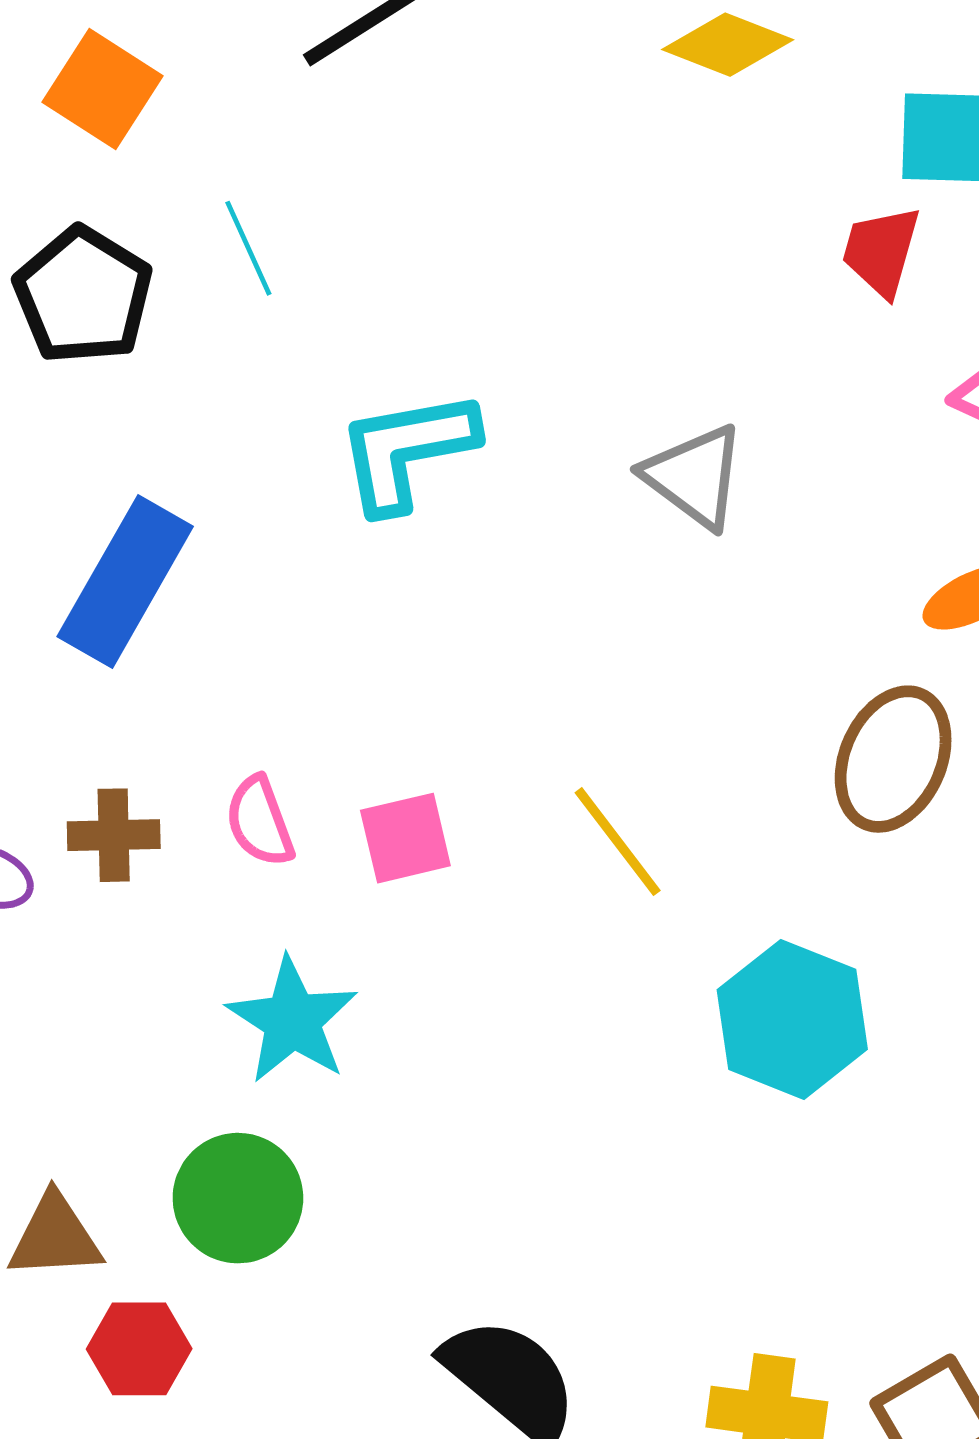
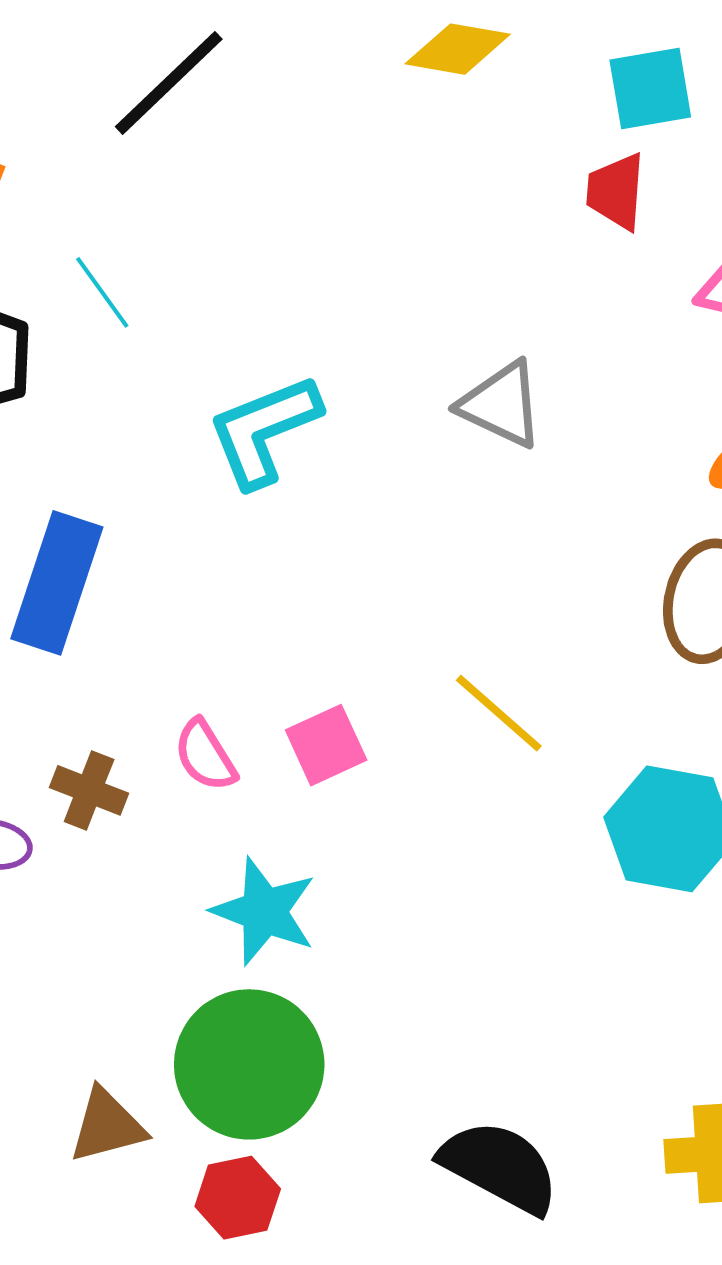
brown cross: (114, 835) -> (89, 790), turned 34
green circle: (238, 1198) -> (249, 1064), size x1.4
red hexagon: (139, 1349) -> (238, 1198), moved

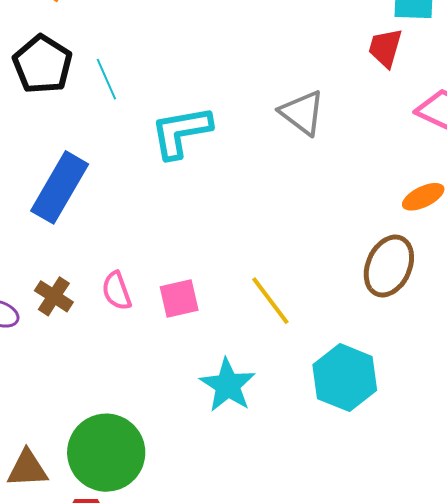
cyan line: (102, 292) -> (106, 79), moved
gray triangle: (501, 405) -> (302, 113), moved
cyan star: (264, 911) -> (228, 385), moved

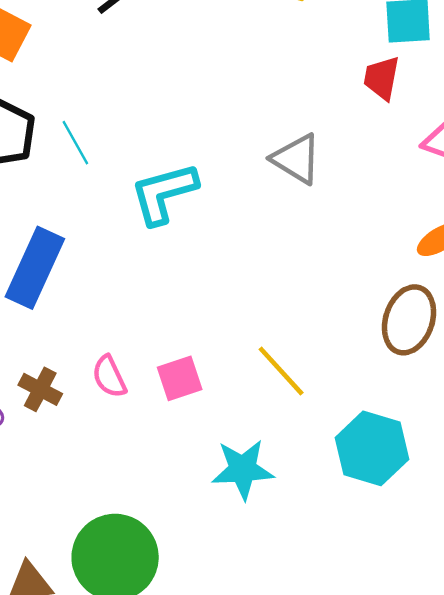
cyan star: (228, 385) -> (243, 469), turned -30

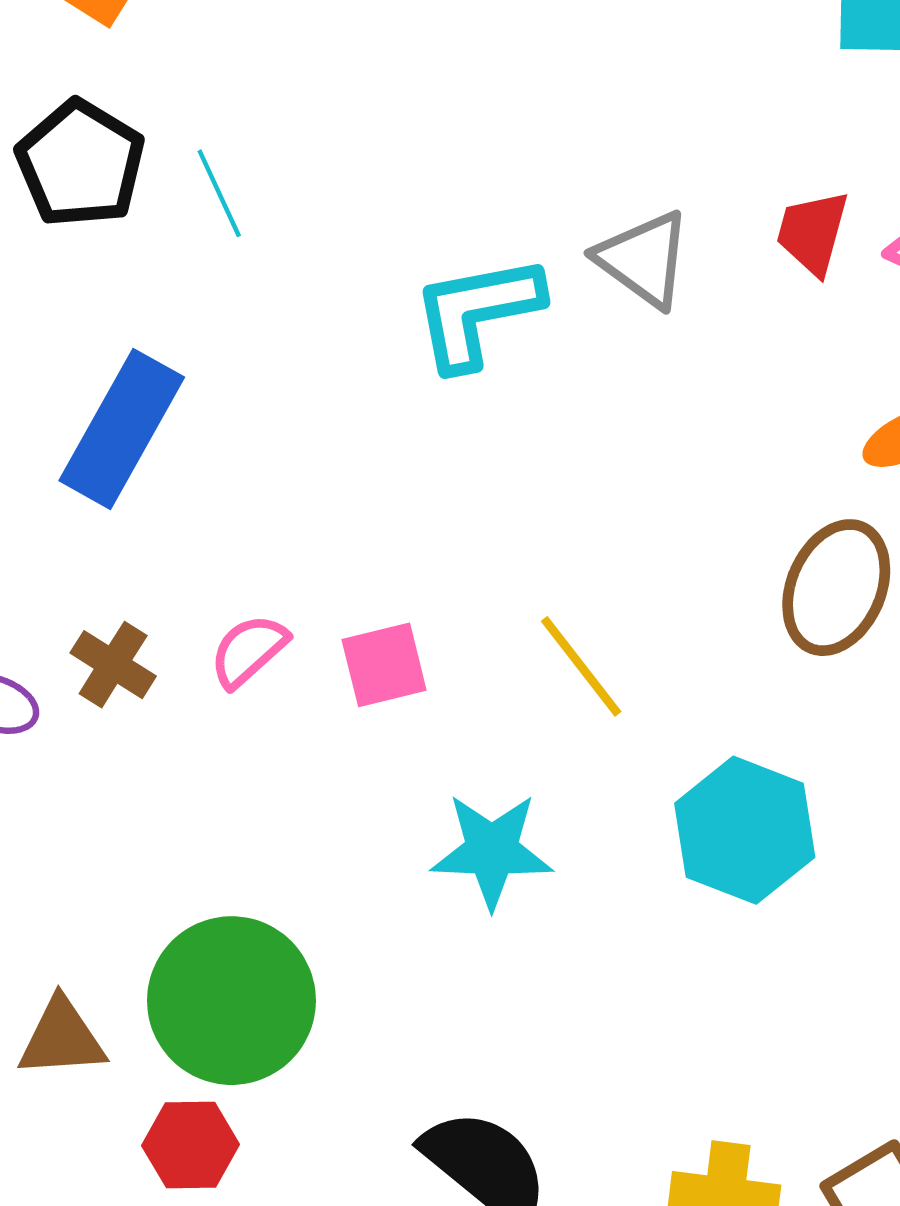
red trapezoid: (382, 78) -> (812, 233), moved
cyan L-shape: (164, 193) -> (477, 312), moved
pink semicircle: (109, 377) -> (249, 651), turned 69

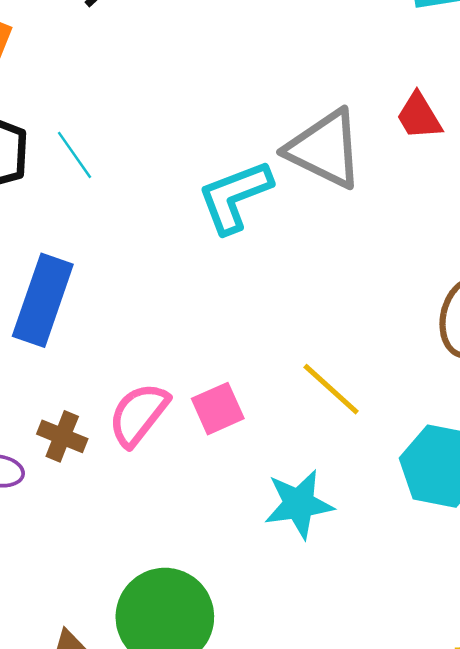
red trapezoid: (812, 233) -> (419, 116), turned -36
gray triangle: (644, 259) -> (325, 149), size x1.4
pink semicircle: (249, 651) -> (139, 414), size x1.4

